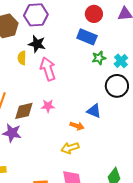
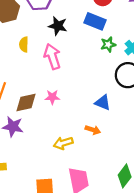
black star: (37, 44) -> (58, 26), moved
orange arrow: (77, 126) -> (93, 130), moved
yellow arrow: (70, 148) -> (63, 143), moved

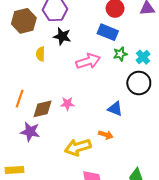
black star: (58, 26) -> (62, 36), moved
pink arrow: (52, 57) -> (88, 61), moved, turned 90
yellow arrow: (63, 143) -> (78, 147), size x1.4

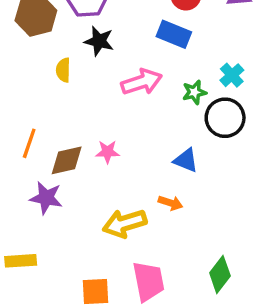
green star: (120, 54) -> (194, 92), moved

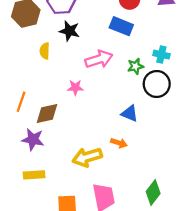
cyan cross: (232, 75) -> (161, 55), turned -35
pink star: (107, 152) -> (75, 88), moved
yellow rectangle: (21, 261) -> (34, 175), moved

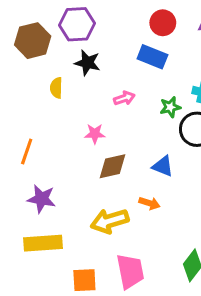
pink arrow: (99, 59) -> (124, 98), size x0.6
brown diamond: (47, 113) -> (113, 166), moved
yellow rectangle: (34, 175) -> (43, 243), size x1.4

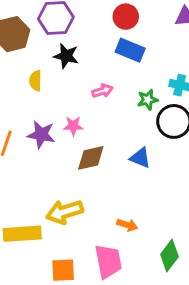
red circle: (163, 23) -> (126, 17), moved
purple star: (42, 199) -> (41, 135), moved
orange arrow: (149, 203) -> (127, 225), moved
yellow arrow: (110, 221) -> (65, 212), moved

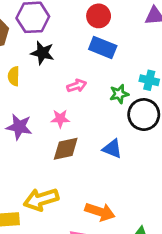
pink star: (73, 126) -> (60, 119), moved
orange arrow: (127, 225) -> (100, 212), size x1.5

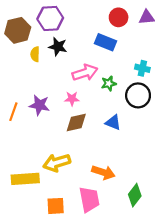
red circle: (99, 16) -> (119, 17), moved
yellow semicircle: (14, 76) -> (35, 54), moved
pink arrow: (77, 86) -> (85, 73), size x1.6
green star: (119, 94) -> (109, 83), moved

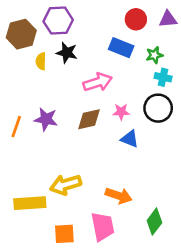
green star: (109, 83) -> (154, 55), moved
pink star: (72, 99) -> (121, 112), moved
brown diamond: (76, 122) -> (89, 119), moved

